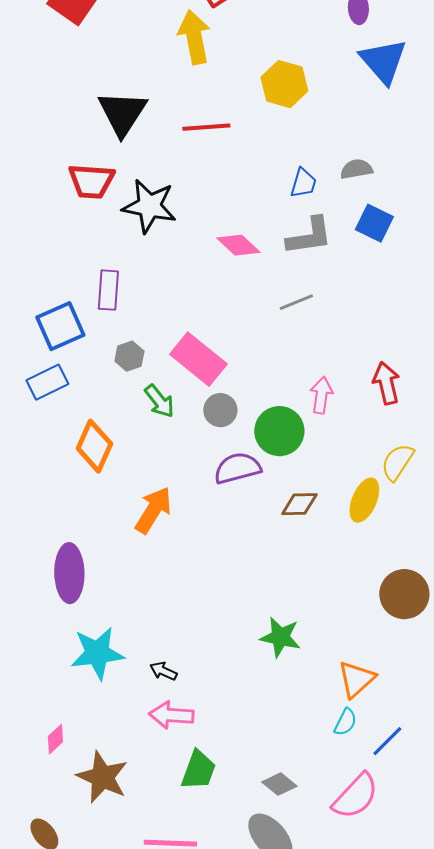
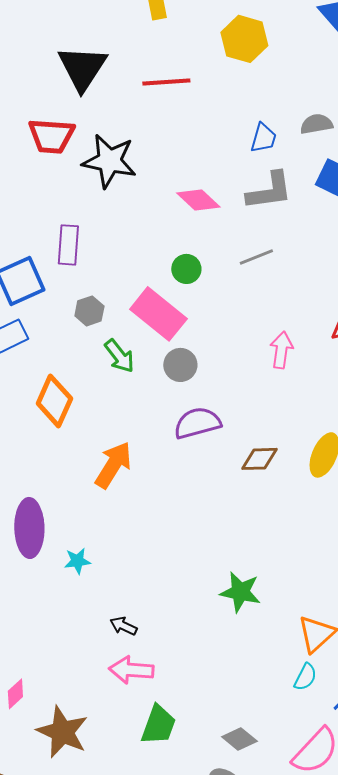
green circle: (279, 431) -> (186, 269), moved, size x0.6
cyan star: (97, 653) -> (77, 561), moved, size x0.5

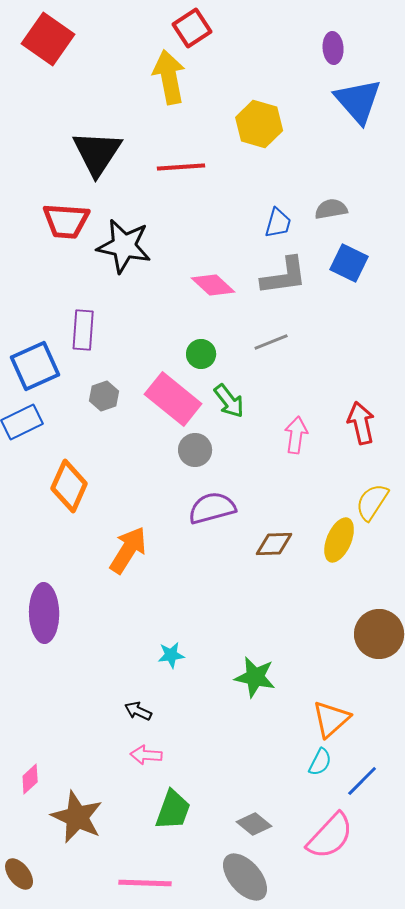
green arrow: (119, 356) -> (229, 401), moved
cyan star: (77, 561) -> (171, 655), moved
pink arrow: (131, 670) -> (146, 755), size x0.7

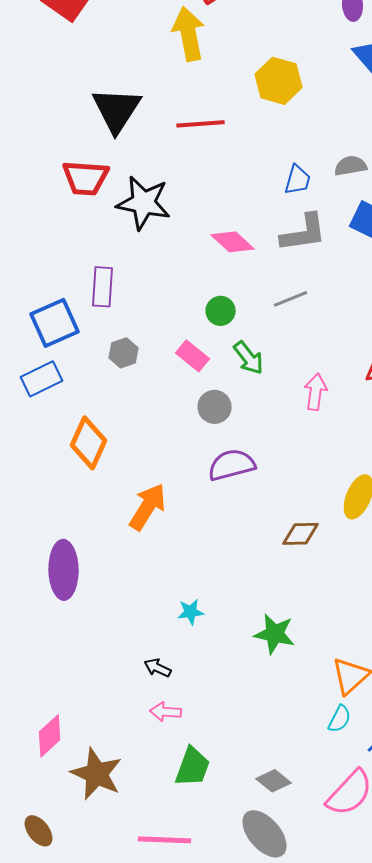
pink rectangle: (173, 399) -> (193, 356), size x0.6
brown diamond: (274, 544) -> (301, 534), moved
pink diamond: (30, 779) -> (50, 736), size x1.4

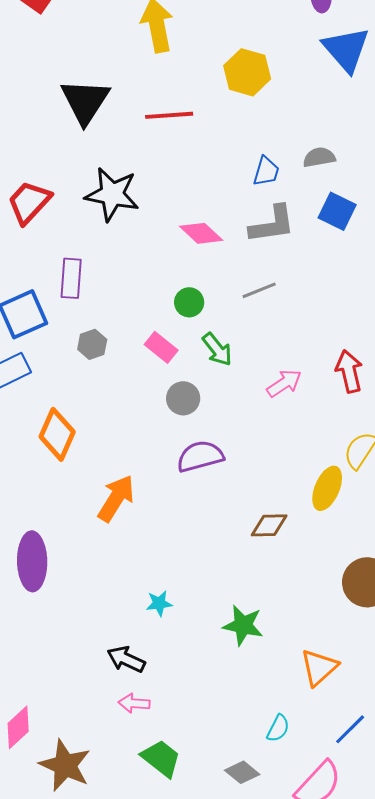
red trapezoid: (86, 178) -> (29, 202), moved, turned 129
pink arrow: (316, 392) -> (284, 383), turned 48
black arrow: (158, 668) -> (126, 659), size x1.4
cyan semicircle: (340, 719) -> (278, 728), moved
green trapezoid: (193, 767) -> (161, 758), turned -72

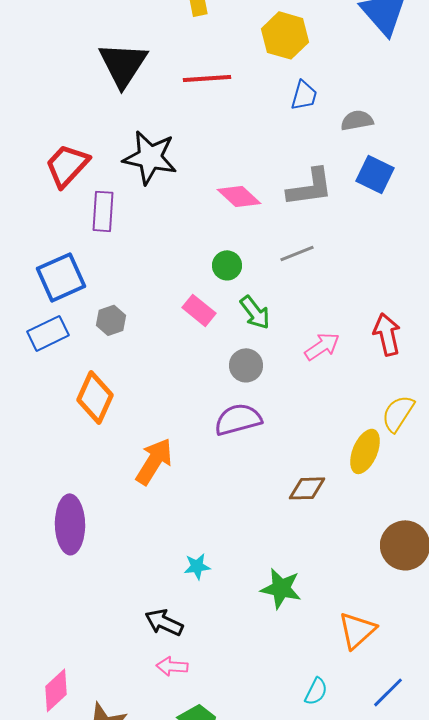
blue trapezoid: (266, 171) -> (304, 95), moved
purple rectangle: (71, 278) -> (103, 211), moved
gray hexagon: (92, 344) -> (111, 320), moved
gray circle: (183, 398) -> (246, 365), moved

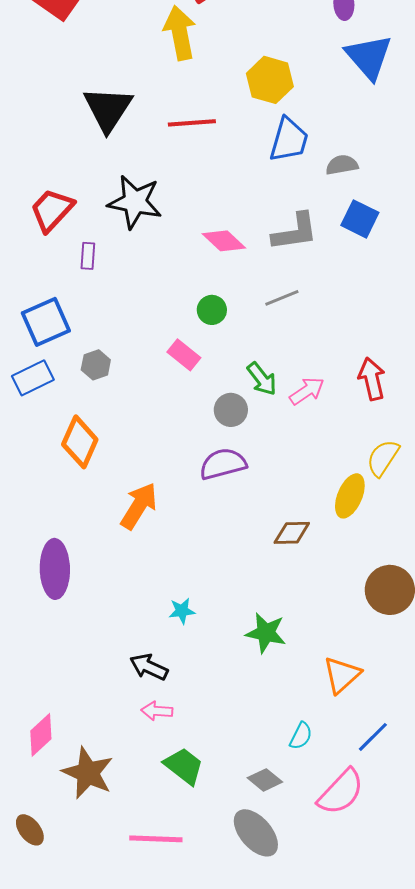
blue trapezoid: (304, 95) -> (289, 140), size x1.5
purple rectangle: (103, 211) -> (88, 256), size x0.7
green arrow: (255, 312) -> (262, 379), moved

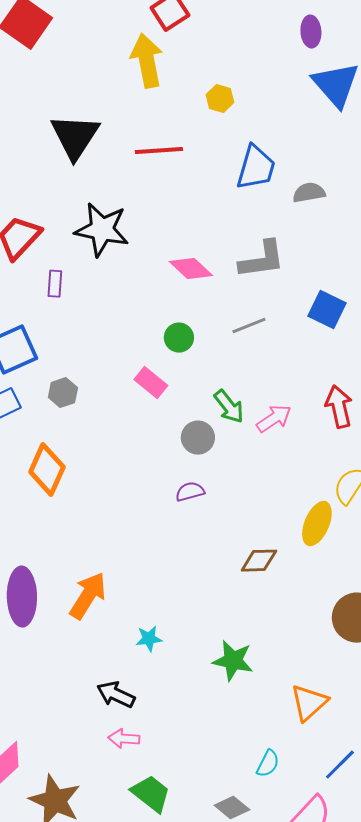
yellow hexagon: (270, 80) -> (220, 99), moved, size x0.6
blue square: (360, 219) -> (327, 310), moved
purple semicircle: (223, 464) -> (190, 492), size x0.6
orange arrow: (139, 506) -> (88, 596), moved

